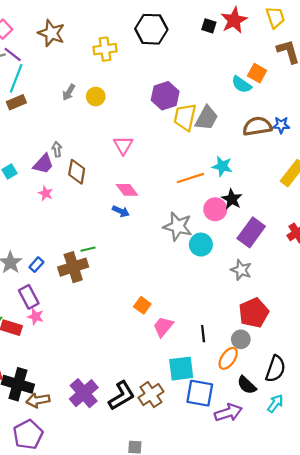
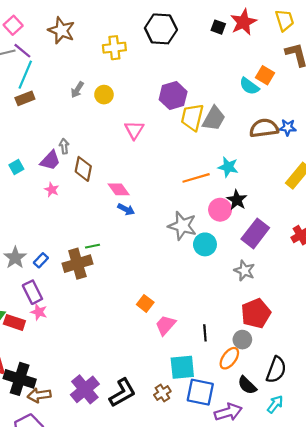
pink triangle: (123, 145) -> (134, 130), moved
pink diamond: (127, 190) -> (119, 189), moved
brown cross: (151, 395) -> (162, 393), moved, size x0.7

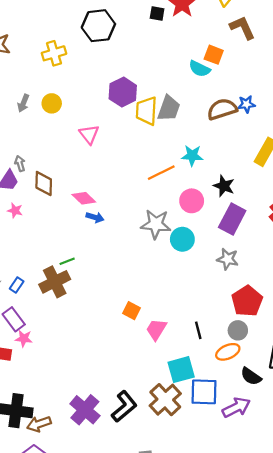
black star: (237, 200) -> (224, 186), moved
orange ellipse: (229, 358) -> (228, 352), turned 40
brown cross: (162, 393) -> (165, 400), size x1.8

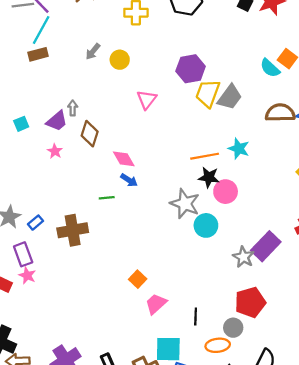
black star: (224, 186) -> (209, 177), moved, turned -30
purple rectangle: (232, 219) -> (266, 246), moved
green line: (67, 261) -> (107, 198), moved

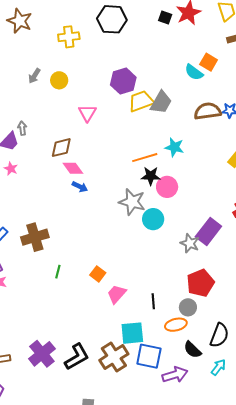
yellow trapezoid: (208, 93) -> (141, 101), turned 56
brown diamond: (90, 134) -> (61, 148), moved, turned 65
green line: (107, 198) -> (58, 272), moved, turned -64

